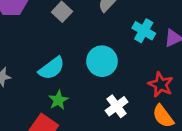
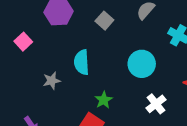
cyan semicircle: (52, 68) -> (82, 62), moved, turned 125

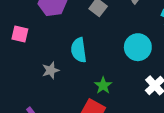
pink square: (23, 42) -> (20, 34), turned -30

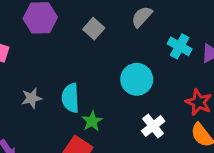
cyan semicircle: (79, 50) -> (70, 98), moved

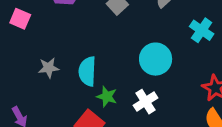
green star: (92, 121) -> (107, 97), turned -30
white cross: (153, 126) -> (145, 102), moved

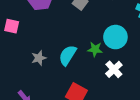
cyan semicircle: (87, 71) -> (68, 55), turned 40
green star: (107, 97) -> (95, 49), moved

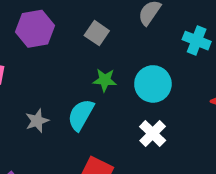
green star: (95, 49) -> (105, 80), moved

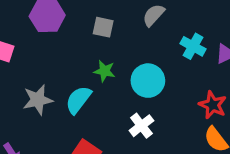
gray square: (97, 33) -> (103, 27), turned -30
gray star: (37, 121) -> (38, 100), size x1.4

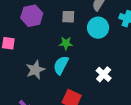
green star: (104, 71) -> (66, 43), moved
cyan circle: (148, 81) -> (98, 28), moved

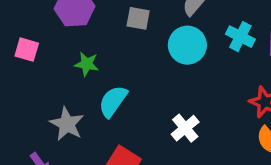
green star: (66, 43) -> (87, 64), moved
gray star: (35, 70) -> (67, 124), moved, turned -30

